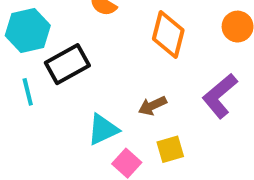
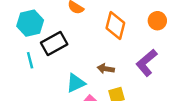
brown arrow: (152, 106) -> (106, 69), turned 35

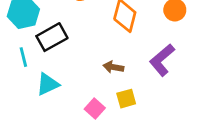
cyan triangle: (76, 83) -> (48, 84), moved

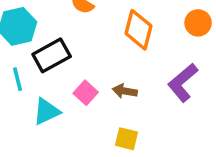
yellow square: (126, 99) -> (127, 139), moved, turned 30
pink square: (95, 109) -> (86, 93), moved

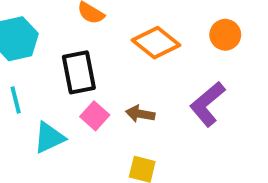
orange diamond: (138, 30) -> (156, 43), turned -66
black rectangle: (52, 55) -> (79, 72), moved, turned -72

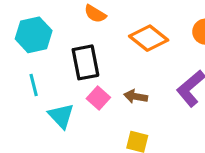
cyan triangle: (49, 138) -> (61, 116), turned -48

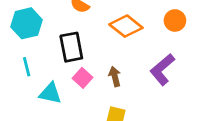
brown arrow: (136, 96) -> (115, 76), turned 66
cyan triangle: (61, 116) -> (50, 93), turned -35

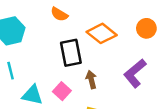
black rectangle: (71, 47) -> (71, 53), moved
pink square: (83, 78) -> (62, 91), moved

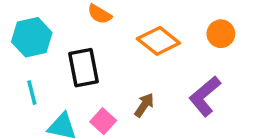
black rectangle: (71, 53) -> (84, 68), moved
brown arrow: (91, 80) -> (144, 105), turned 48

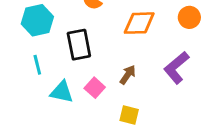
orange diamond: (158, 41) -> (139, 23), turned -40

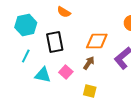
orange diamond: (139, 23) -> (97, 41), moved
cyan line: (37, 65) -> (26, 56), turned 40

